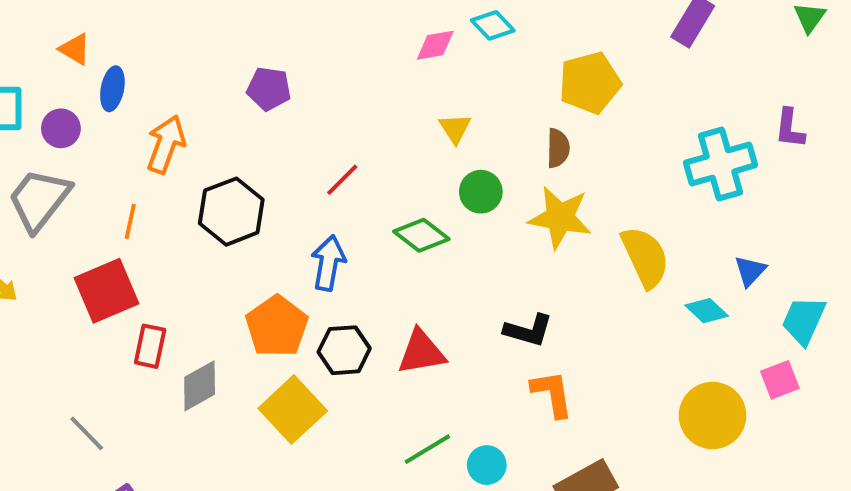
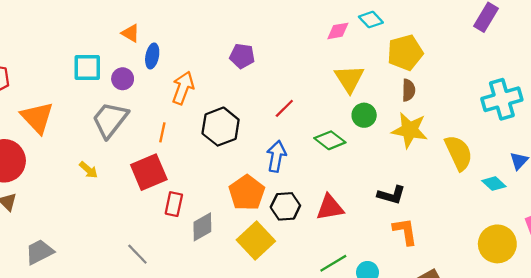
yellow pentagon: (590, 83) -> (405, 53), moved
yellow triangle: (455, 128) -> (349, 79), size x1.6

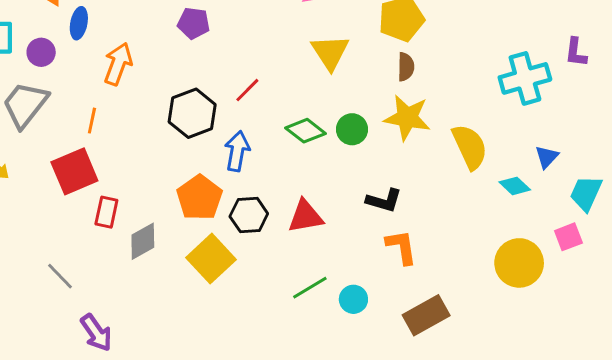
green circle: (364, 115) -> (352, 129), moved
black hexagon: (221, 127) -> (192, 113), moved

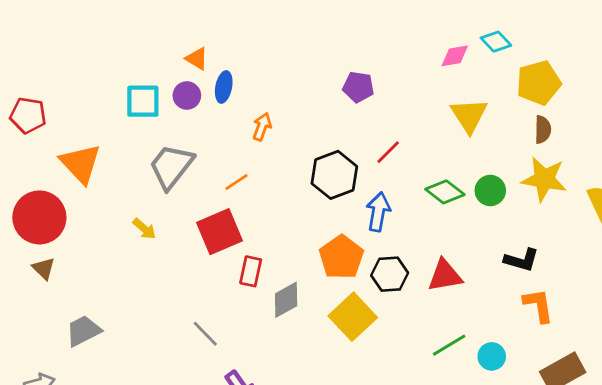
purple pentagon: (194, 23) -> (358, 87), moved
purple circle: (41, 52) -> (187, 96), moved
orange arrow: (118, 64) -> (262, 127), size x0.7
orange line: (92, 121) -> (236, 182), turned 45

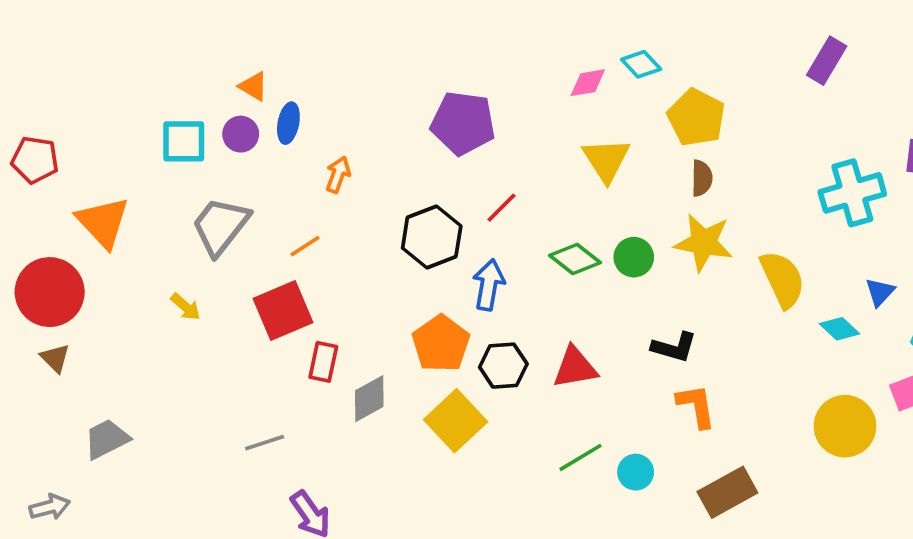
yellow pentagon: (538, 83) -> (696, 118), turned -30
purple pentagon: (358, 87) -> (463, 123), size x1.6
gray line: (205, 334) -> (265, 443), turned -64

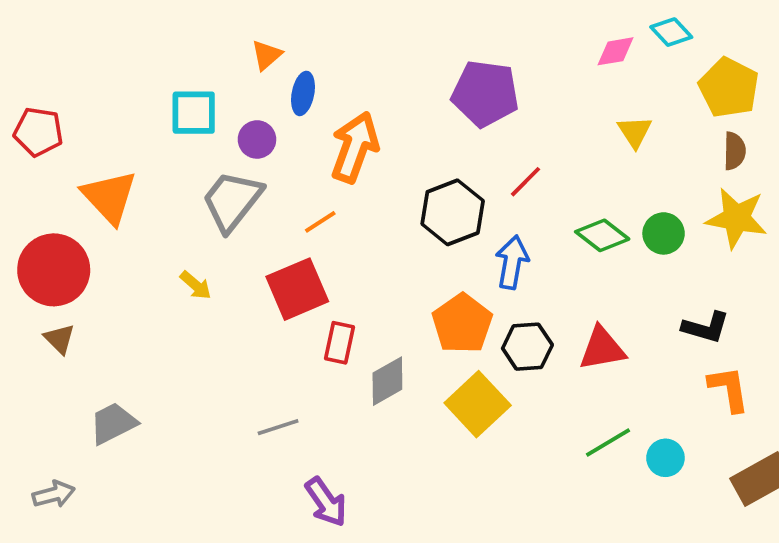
orange triangle: (254, 86) -> (267, 55), turned 48
purple circle: (241, 134) -> (257, 139), moved
yellow triangle: (606, 160) -> (635, 132), size x0.7
orange arrow: (338, 175) -> (355, 147), size x1.8

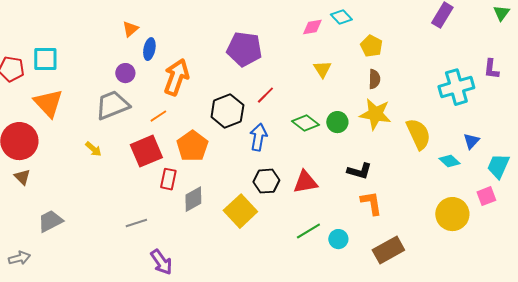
yellow pentagon: (729, 88) -> (371, 46), size x0.7
cyan square: (194, 113) -> (45, 59), moved
gray trapezoid: (232, 201) -> (112, 105), turned 30
orange pentagon: (462, 324) -> (192, 146), moved

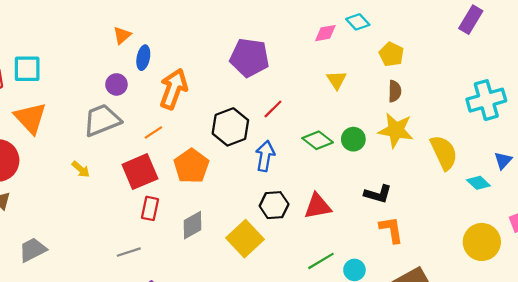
red rectangle: (168, 179) -> (150, 208), moved

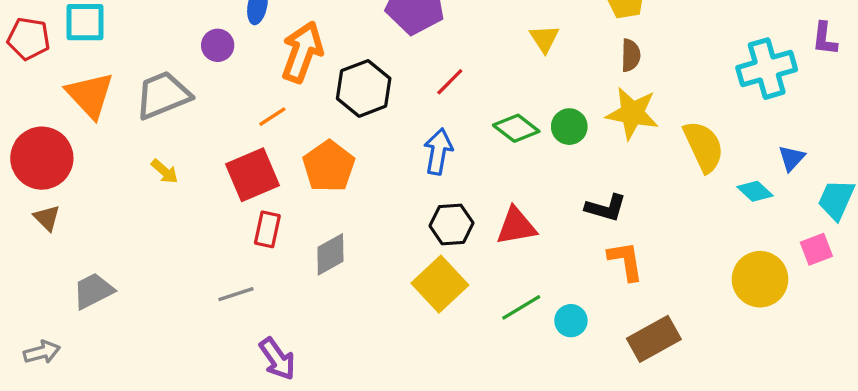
gray trapezoid: (102, 120) -> (163, 95), moved
black hexagon: (230, 127) -> (364, 88), moved
yellow square: (245, 239) -> (440, 284), moved

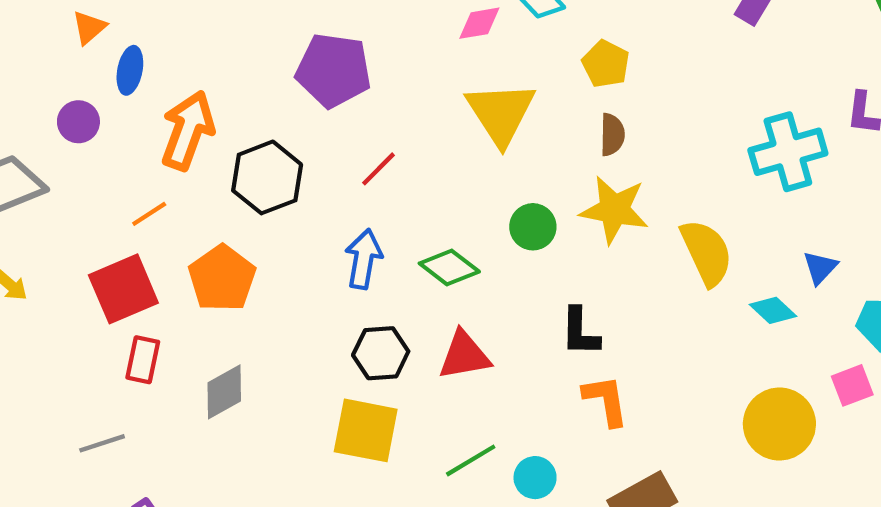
yellow triangle: (544, 39) -> (501, 113), size x1.8
green diamond: (516, 128) -> (449, 268), moved
black L-shape: (606, 208) -> (580, 332), turned 75
yellow square: (440, 284) -> (366, 430), turned -36

